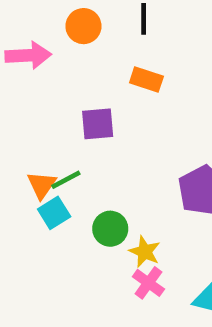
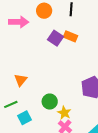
purple square: (98, 124) -> (56, 38), moved, turned 35
green line: (66, 180) -> (11, 104), moved
cyan square: (54, 213) -> (24, 118), moved

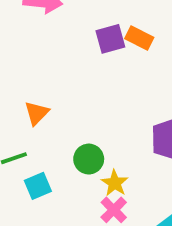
purple square: (56, 38) -> (110, 39), turned 35

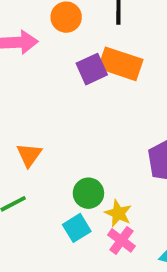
orange rectangle: (139, 38) -> (121, 64), size x1.5
cyan square: (38, 186) -> (77, 228), moved

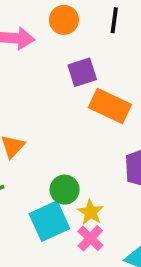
orange rectangle: (121, 64) -> (110, 106), moved
cyan square: (77, 228) -> (49, 221), size x1.5

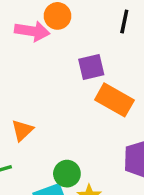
orange circle: (64, 20) -> (57, 16), moved

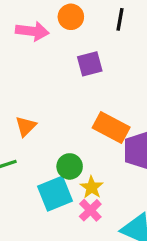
orange circle: (57, 16) -> (71, 17), moved
orange rectangle: (114, 100) -> (111, 127), moved

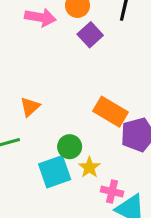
purple square: (90, 64) -> (90, 35), moved, turned -30
pink cross: (90, 210) -> (112, 191), moved, turned -35

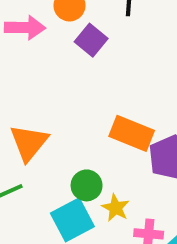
orange triangle: (30, 107) -> (29, 143), size x1.5

